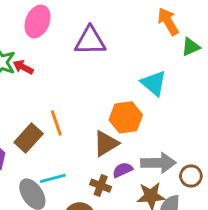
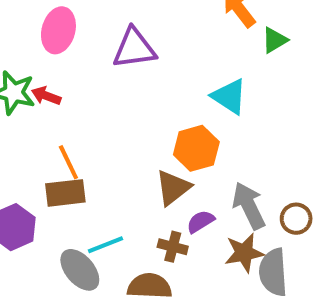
orange line: (56, 123) -> (68, 162), moved
brown rectangle: (29, 138) -> (65, 193), turned 48
gray arrow: (158, 163) -> (249, 206), turned -108

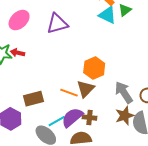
pink ellipse: (58, 30) -> (19, 20), turned 40
cyan triangle: (229, 96) -> (107, 15), moved
orange line: (68, 162) -> (69, 93), moved, turned -36
purple semicircle: (200, 221) -> (72, 117), moved, size x1.6

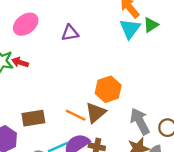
cyan triangle: (107, 15) -> (130, 29), turned 36
purple triangle: (57, 24) -> (70, 33), size x0.7

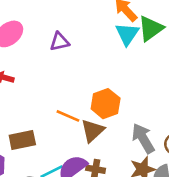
green triangle: (151, 25) -> (151, 29), size x1.5
orange line: (76, 115) -> (68, 116), moved

